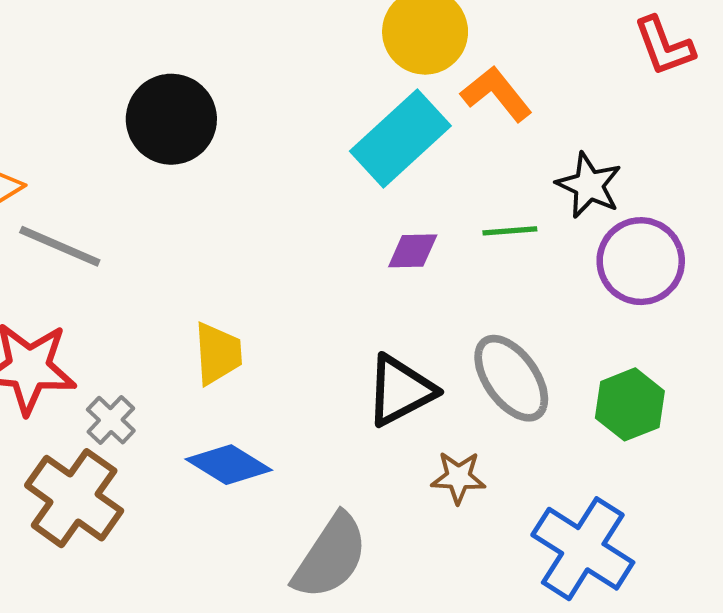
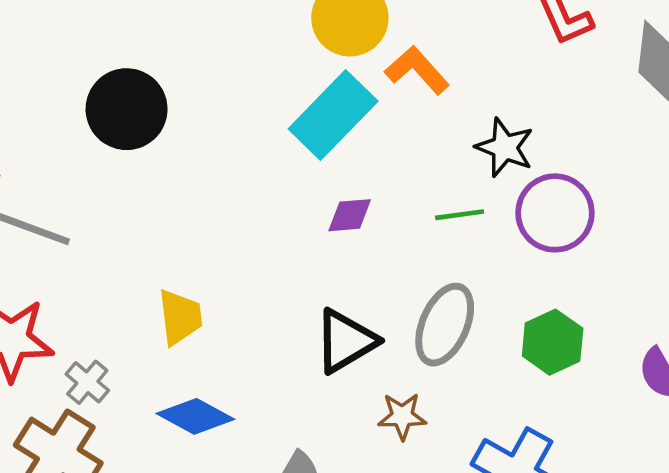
green line: (510, 231) -> (460, 215), moved
gray ellipse: (511, 378) -> (445, 325), turned 62

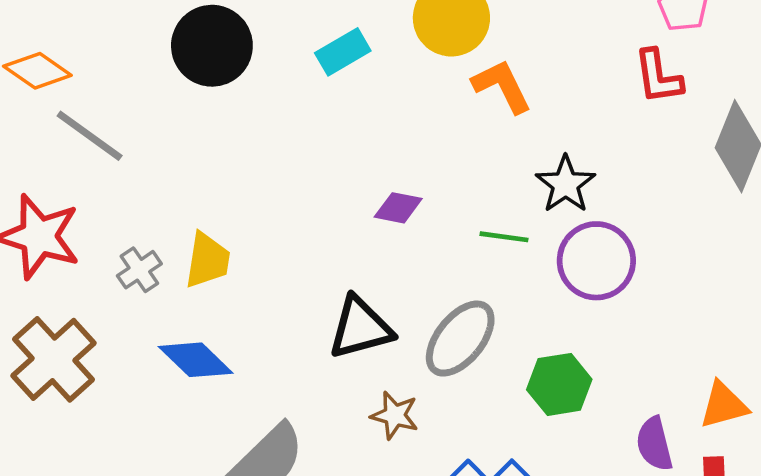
cyan rectangle: (333, 115) -> (343, 52), moved, size x0.6
gray cross: (87, 382) -> (139, 270), moved

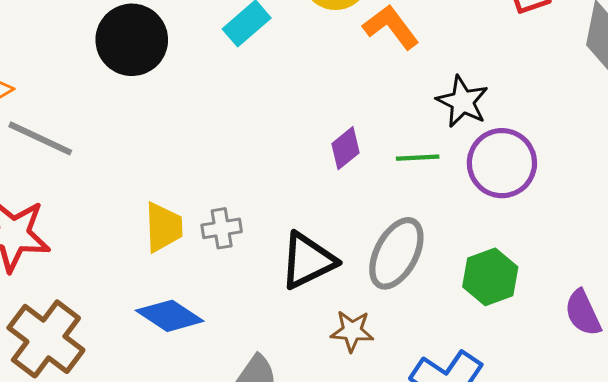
purple diamond: (398, 208) -> (346, 148), moved, turned -39
gray cross: (139, 270) -> (222, 228), moved, turned 36

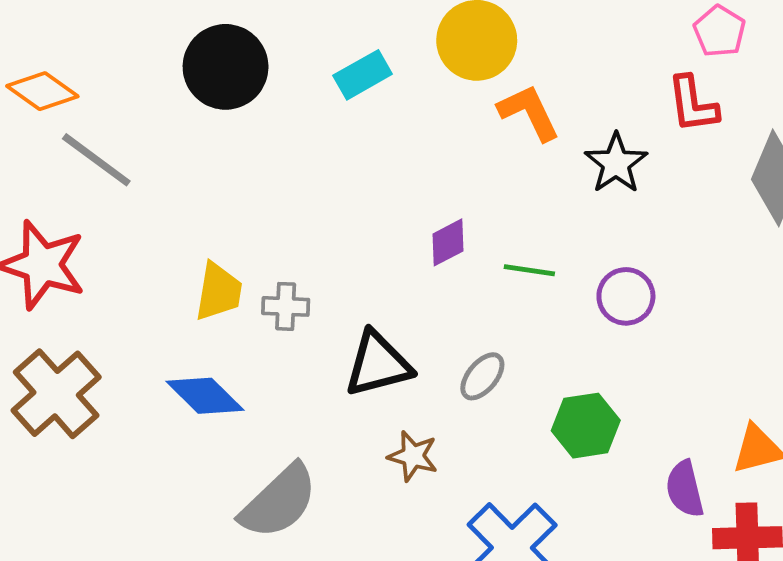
black star: (462, 102) -> (616, 163), moved
purple circle: (502, 163) -> (626, 296), size x0.7
gray ellipse: (396, 253) -> (482, 376), size x0.6

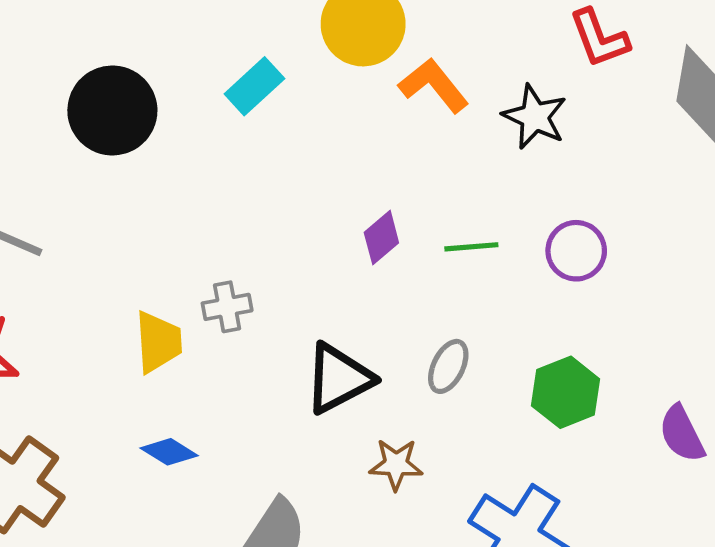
gray cross: (286, 306) -> (227, 307), moved
blue diamond: (205, 396) -> (169, 452), size x0.7

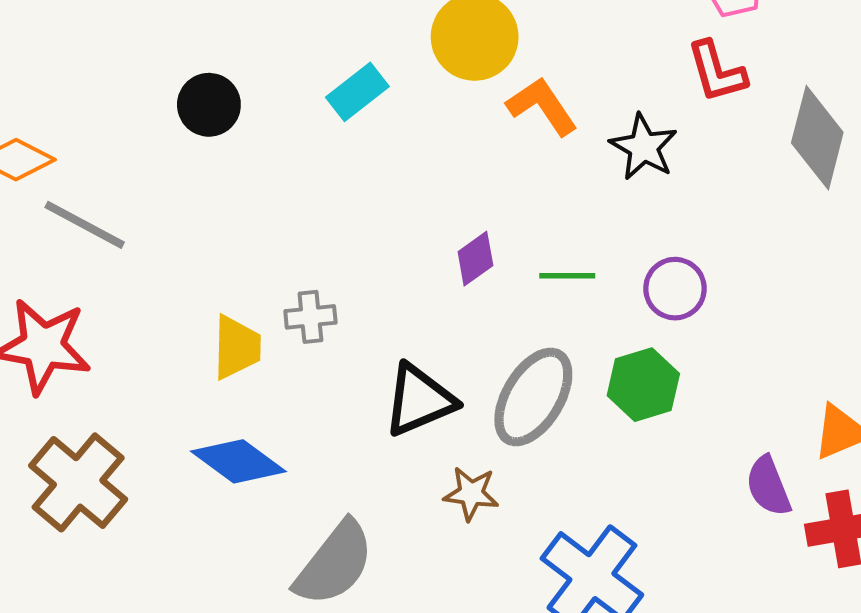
black circle: (112, 110) -> (209, 105), size x0.7
gray ellipse: (448, 366) -> (533, 397), size x1.8
green hexagon: (566, 392) -> (643, 385), moved
blue diamond: (169, 452) -> (238, 461), size x1.6

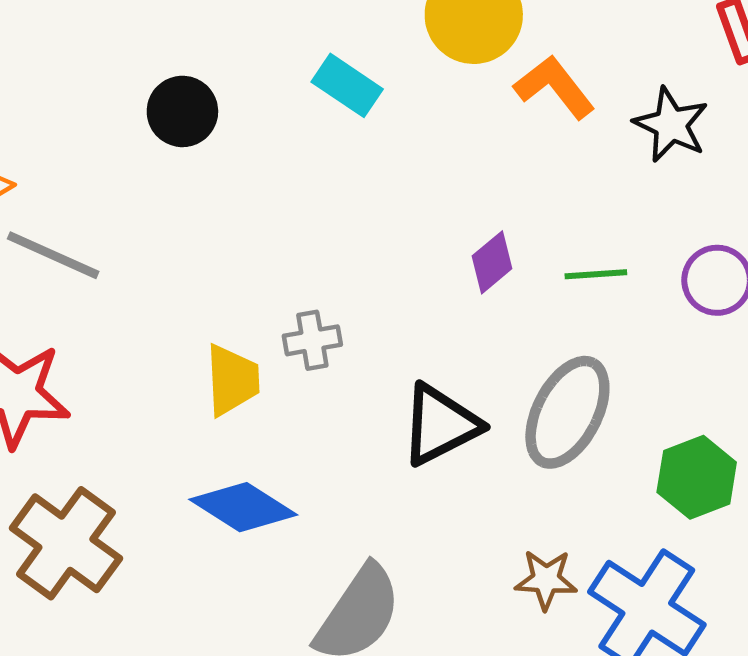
cyan rectangle: (357, 92) -> (347, 85), turned 76
green hexagon: (643, 385) -> (697, 477), moved
brown star: (471, 494) -> (546, 580), moved

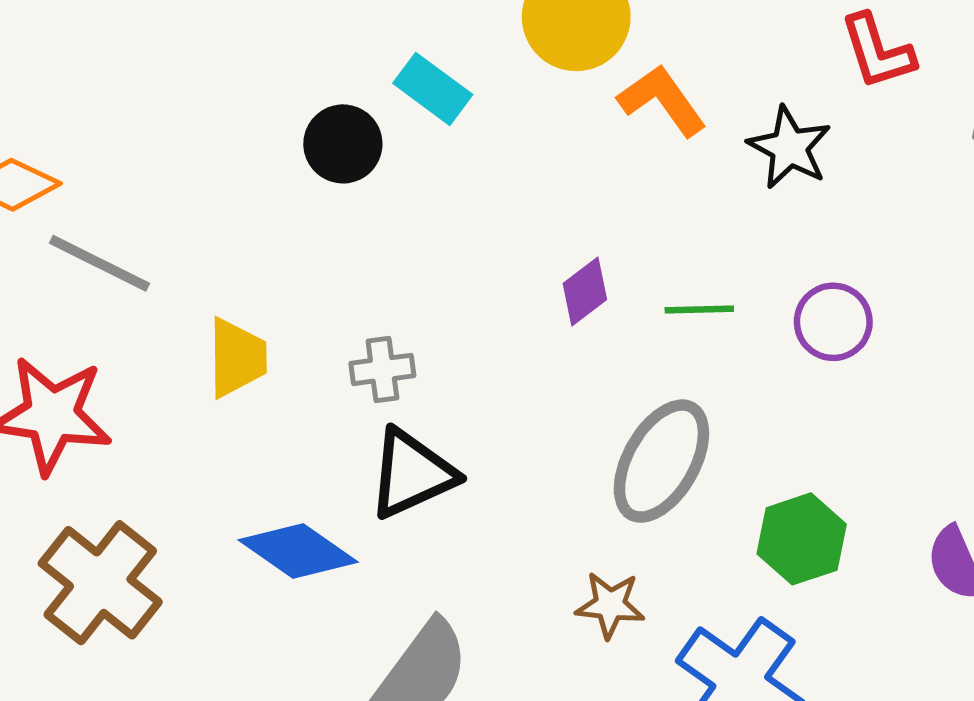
black circle: (182, 111) -> (343, 144), moved
yellow trapezoid: (232, 380) -> (237, 358), moved
black triangle: (440, 425) -> (412, 474), moved
brown star: (546, 580) -> (610, 605), moved

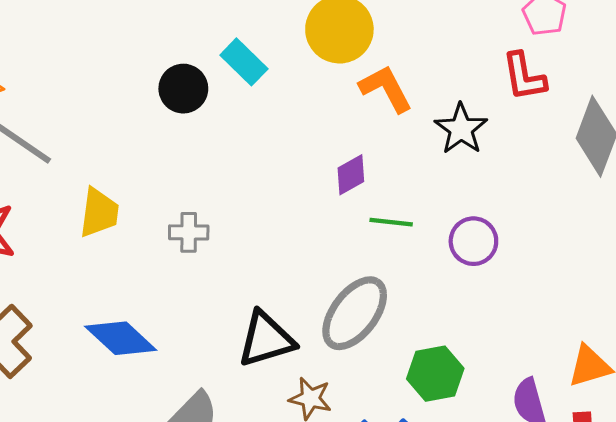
purple diamond: (585, 291) -> (351, 175), moved
black triangle: (412, 474) -> (266, 339), moved

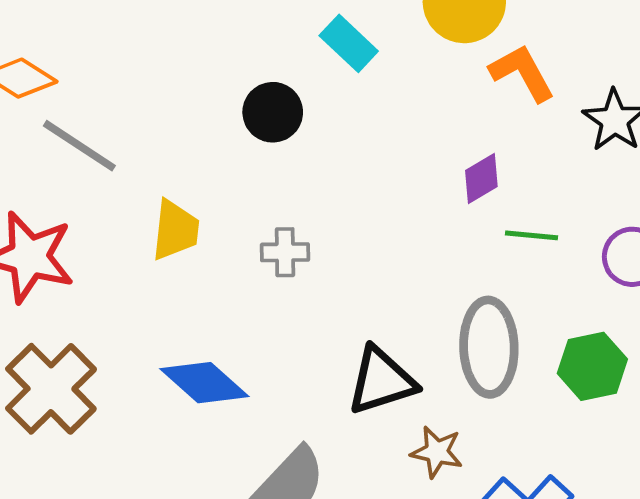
black circle: (183, 89) -> (273, 112), moved
gray ellipse: (355, 313) -> (489, 347), turned -38
green hexagon: (435, 374) -> (592, 366), moved

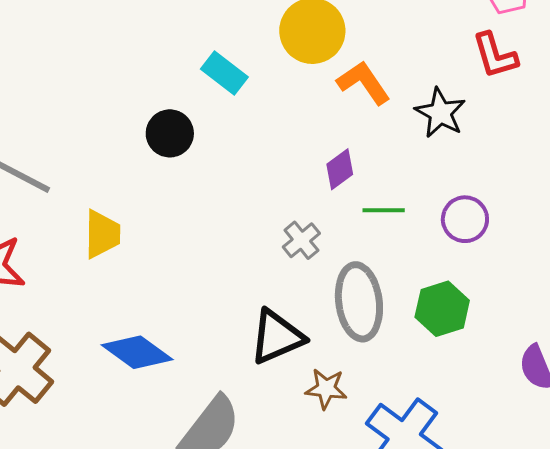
gray cross: (285, 252) -> (301, 240), moved, turned -33

